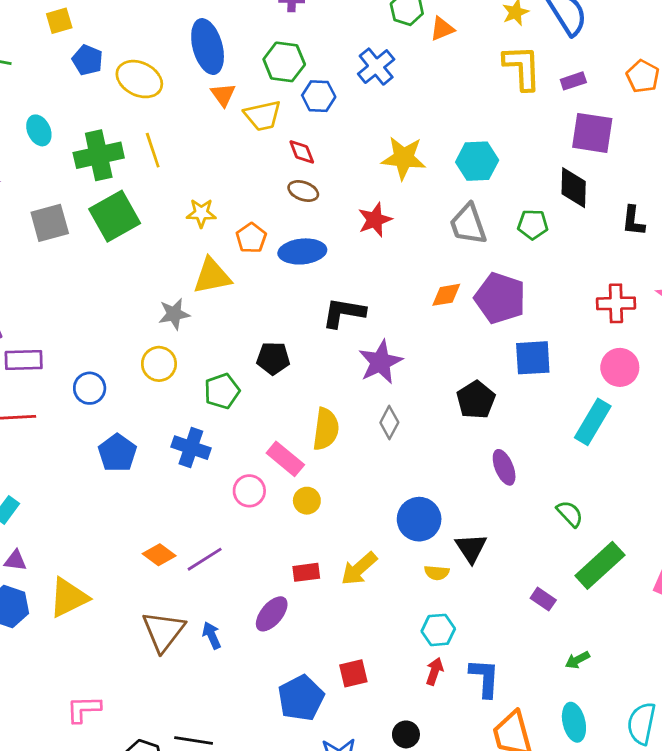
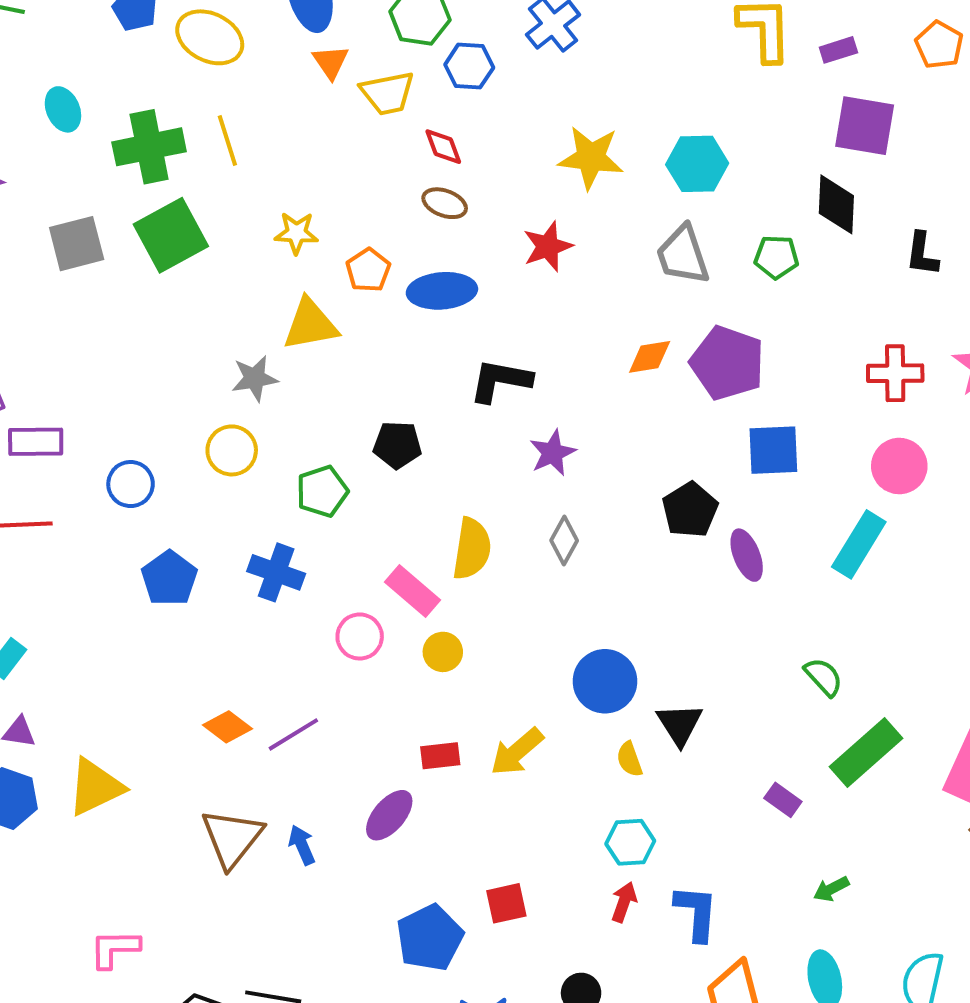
purple star: (380, 362) -> (553, 453), size x0.7
purple ellipse: (504, 467) -> (747, 555), moved
yellow semicircle: (437, 573) -> (629, 759), turned 65

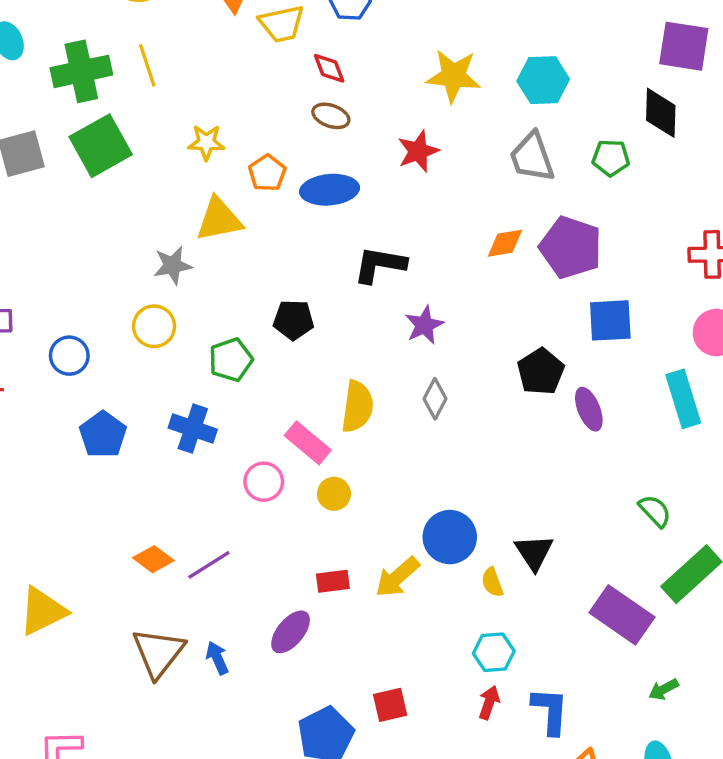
cyan rectangle: (859, 544) -> (683, 399), turned -48
blue circle: (605, 681) -> (450, 537), moved
purple rectangle: (783, 800) -> (622, 615), size x2.0

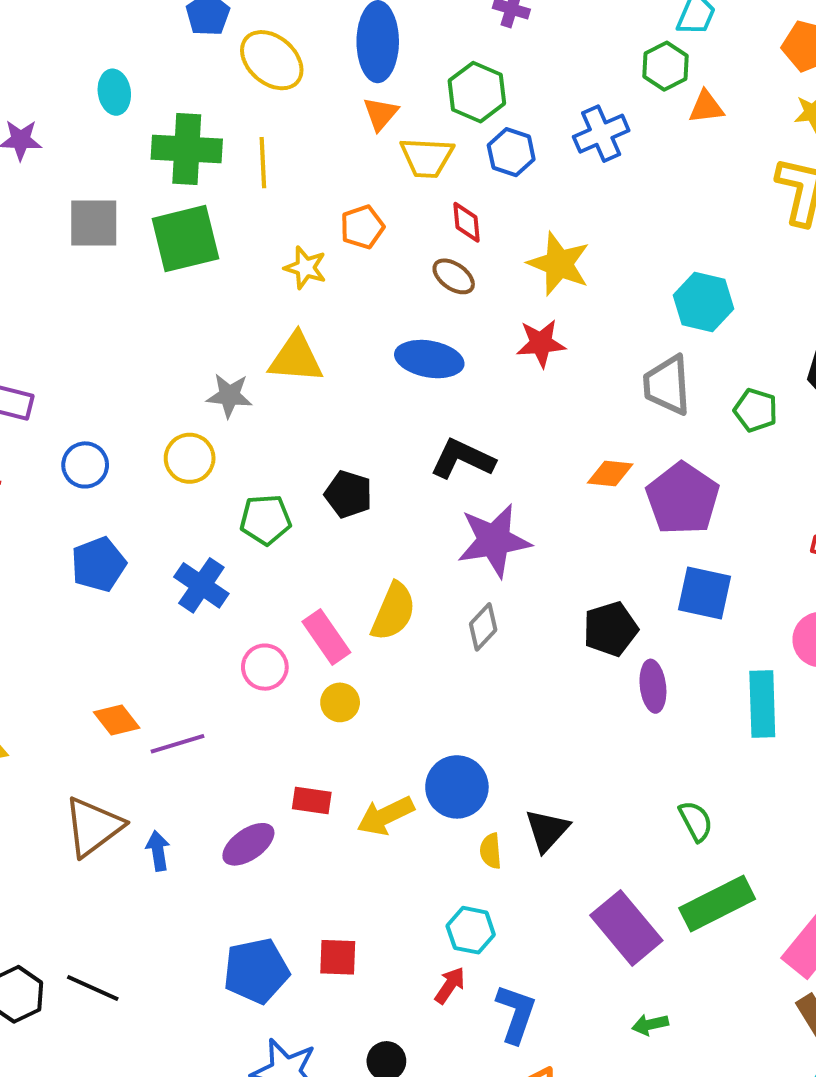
yellow star: (454, 76) -> (559, 264), moved
orange pentagon: (267, 173) -> (362, 227), moved
purple star: (424, 325) -> (494, 541), size x1.6

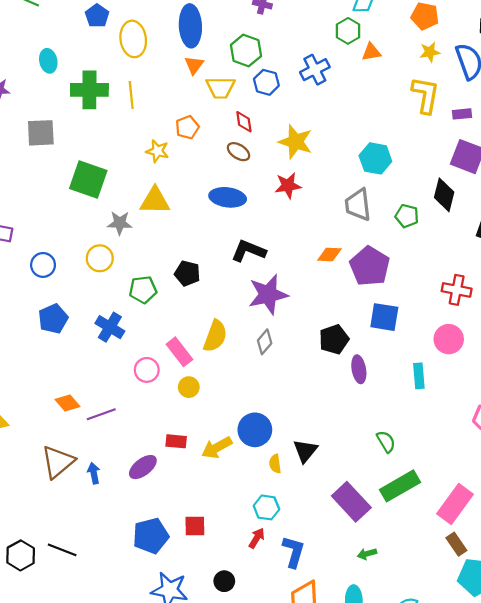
yellow ellipse: (272, 60) -> (133, 39), turned 44
green square: (185, 239) -> (88, 180), moved, turned 36
cyan rectangle: (762, 704) -> (419, 376), size x0.7

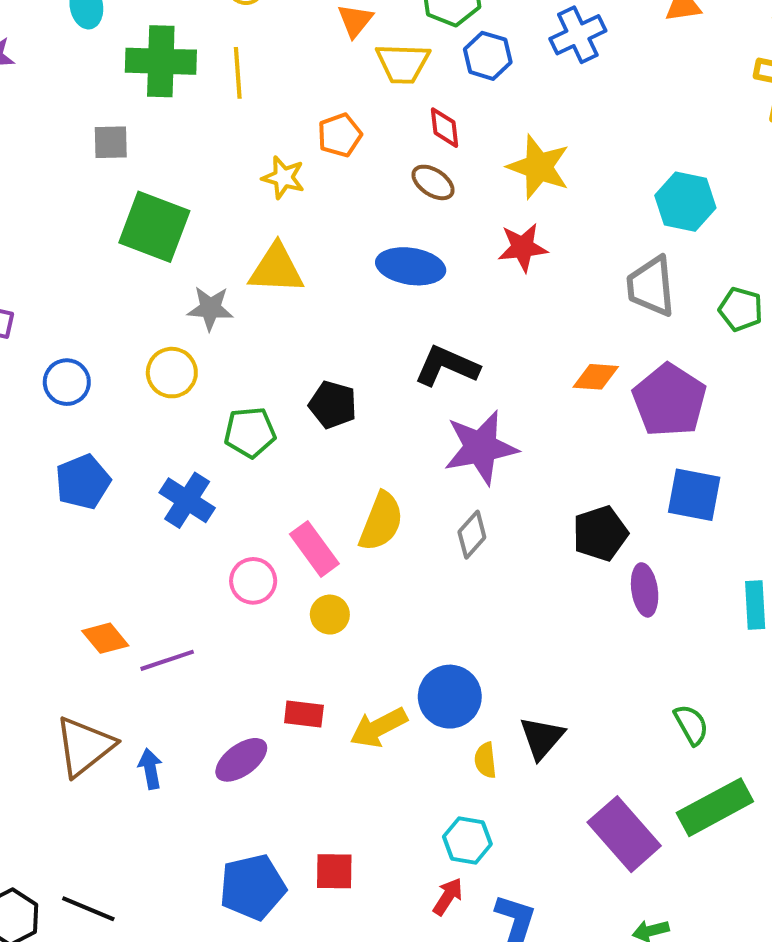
gray square: (41, 133) -> (111, 142), moved, size x0.7

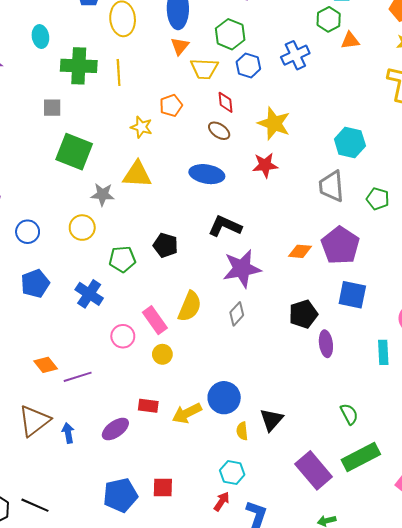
orange diamond: (596, 377) -> (300, 251), moved

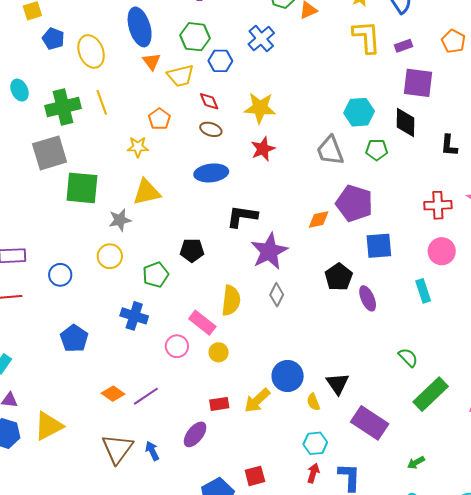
gray square: (52, 108) -> (50, 153), size x1.8
cyan hexagon: (350, 143) -> (359, 112), moved
blue pentagon: (35, 284) -> (74, 338), moved
purple rectangle: (314, 470) -> (370, 423), moved

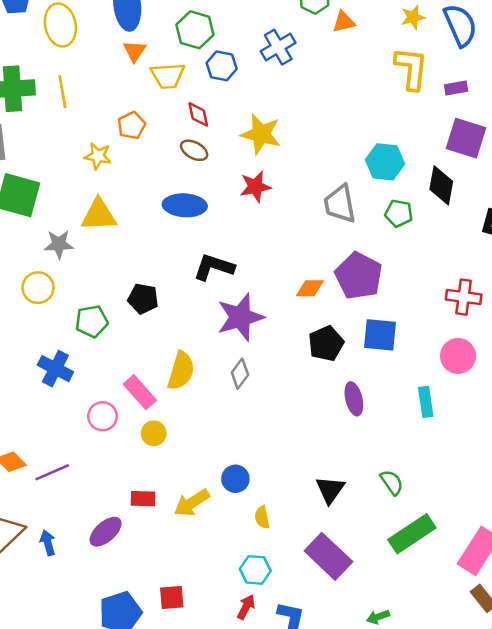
black pentagon: (339, 277) -> (326, 343), moved
blue circle: (288, 376) -> (235, 479), size x0.7
black triangle: (338, 384) -> (330, 490), moved

